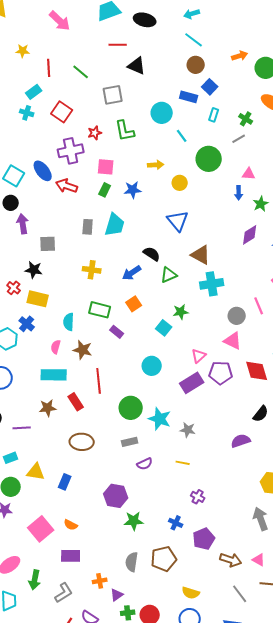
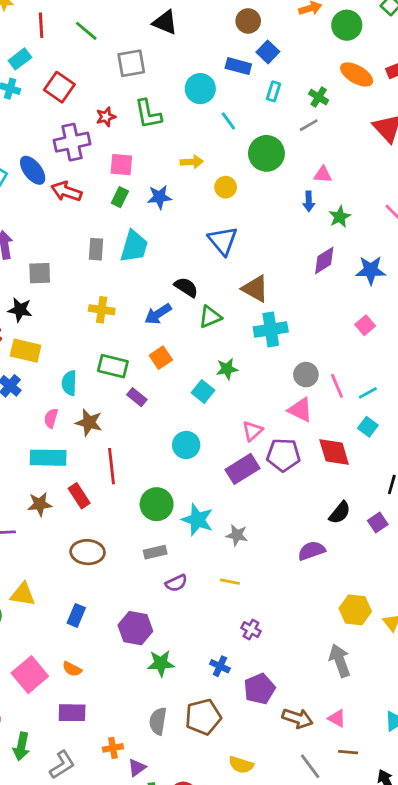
pink line: (259, 306) -> (337, 386), moved
blue rectangle: (65, 482) -> (76, 615), moved

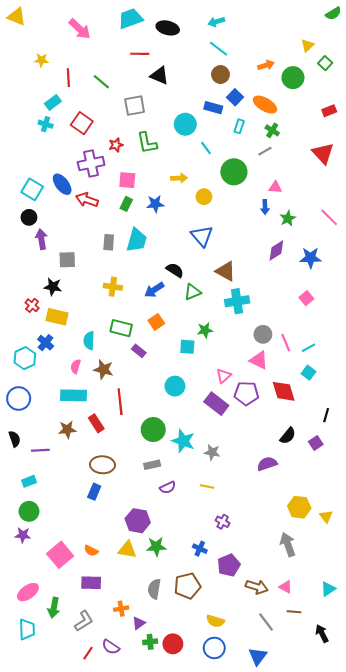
orange ellipse: (357, 74) -> (265, 105), moved
cyan square: (203, 391) -> (187, 347), turned -35
purple rectangle: (243, 469) -> (216, 404), turned 70
yellow triangle: (23, 594) -> (127, 550), moved
blue rectangle: (76, 615) -> (94, 492), moved

